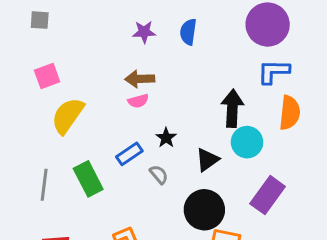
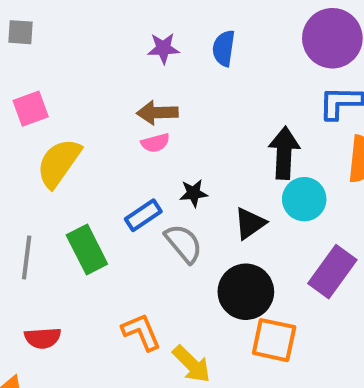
black star: (166, 138) -> (194, 193), turned 30
gray semicircle: (159, 174) -> (183, 243), size x1.5

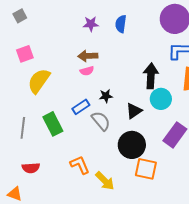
gray square: (21, 32) -> (20, 16), turned -32

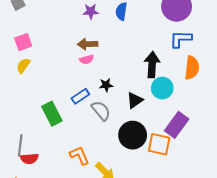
yellow semicircle: (39, 81) -> (23, 66), moved, size x0.6
gray line: (23, 128) -> (20, 145), moved
orange square: (146, 169) -> (159, 144), moved

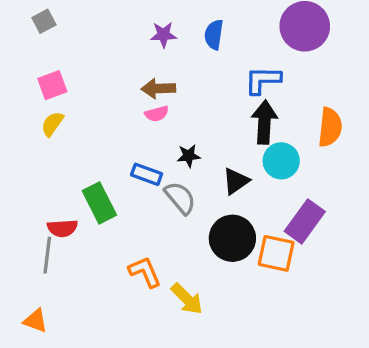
blue L-shape: (181, 39) -> (263, 80), moved
blue rectangle: (80, 96) -> (147, 174), turned 54
red semicircle: (29, 159) -> (62, 228), moved

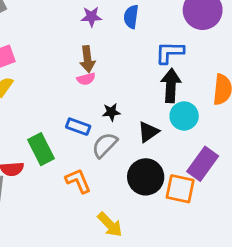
brown arrow: (158, 89) -> (87, 59), turned -95
gray semicircle: (180, 198) -> (105, 145), turned -96
orange L-shape: (145, 272) -> (78, 181), moved

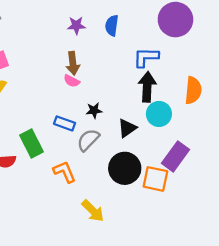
pink semicircle: (86, 79) -> (72, 81), turned 42

